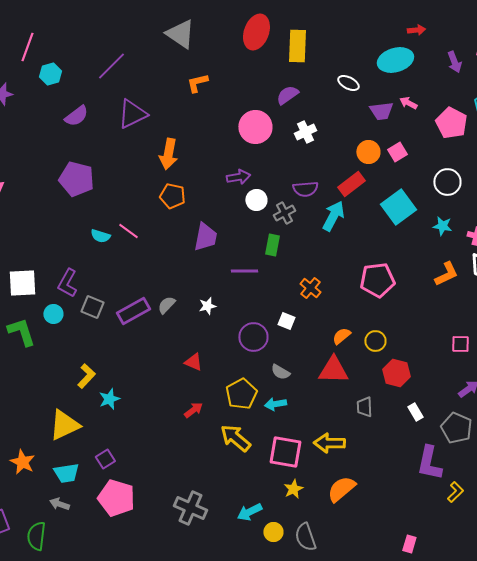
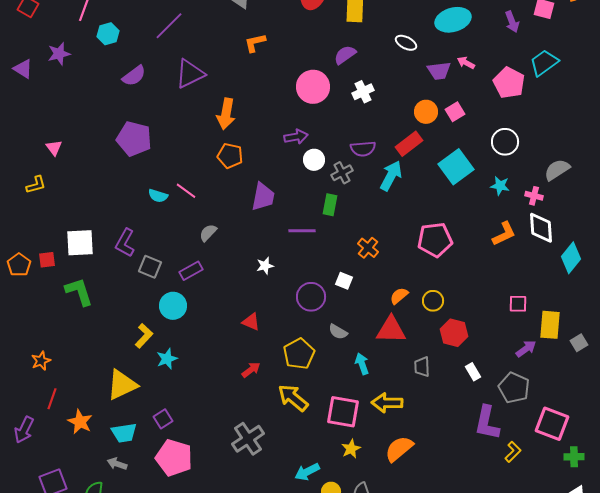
gray semicircle: (166, 305) -> (208, 233), moved
purple rectangle: (133, 311) -> (191, 271), size x0.7
cyan circle: (53, 314) -> (173, 306), moved, size x1.4
cyan arrow: (275, 404) -> (362, 364), moved, turned 80
gray cross: (190, 508) -> (248, 439), moved, turned 32

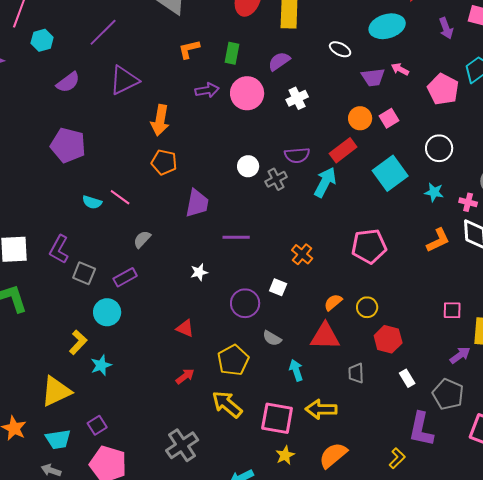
purple arrow: (296, 137) -> (207, 90), moved
green rectangle: (330, 205) -> (232, 53), moved
yellow L-shape: (513, 452) -> (397, 458), moved

